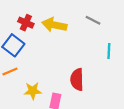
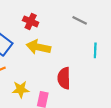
red cross: (26, 23) -> (31, 21), moved
yellow arrow: (54, 25) -> (38, 47), moved

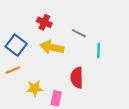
gray line: (80, 20) -> (79, 33), moved
cyan line: (95, 50) -> (98, 51), moved

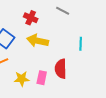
gray line: (79, 33) -> (63, 11), moved
pink rectangle: (56, 98) -> (42, 78), moved

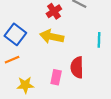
red cross: (31, 18) -> (54, 11), moved, turned 32
yellow star: (22, 79) -> (25, 85), moved

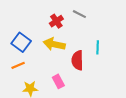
red semicircle: (77, 67) -> (77, 60), moved
pink rectangle: (56, 77) -> (58, 81), turned -40

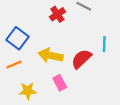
yellow arrow: (54, 44) -> (51, 55), moved
red semicircle: (77, 60) -> (81, 59), turned 48

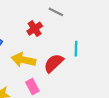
red cross: (57, 14) -> (35, 29), moved

